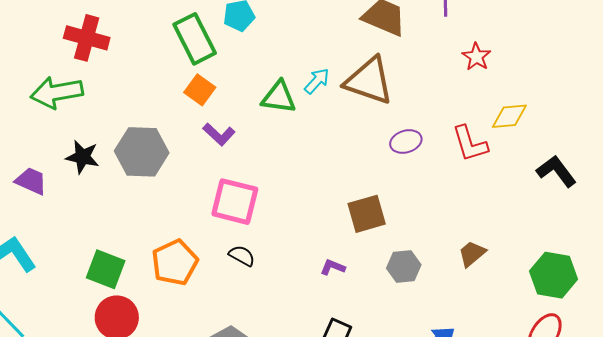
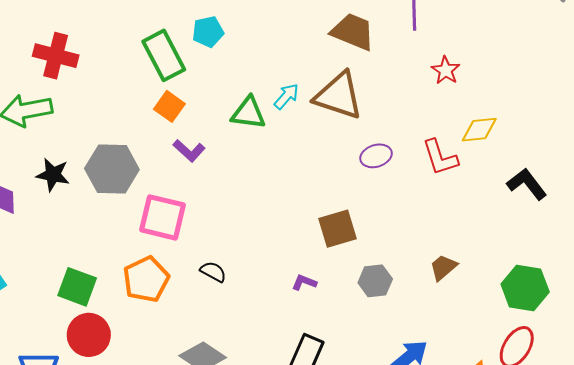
pink square: (235, 202) -> (163, 217), moved

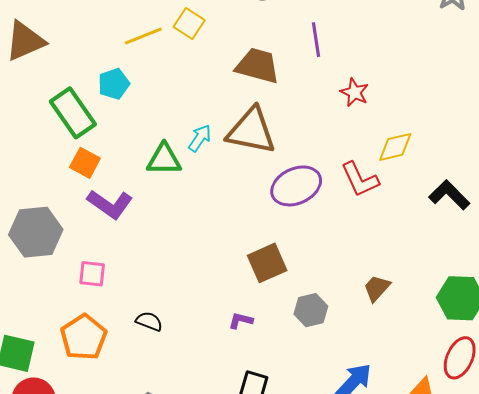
purple L-shape: (189, 151) -> (110, 204), size x1.4
purple ellipse: (376, 156) -> (296, 186), size x1.6
pink square: (163, 217) -> (92, 274), size x0.6

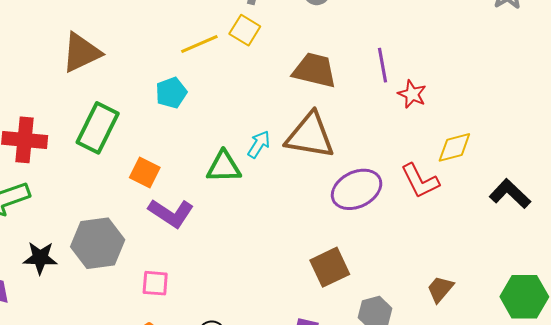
purple line: (316, 40) -> (382, 65), moved
green rectangle: (73, 113) -> (98, 128), moved, turned 63

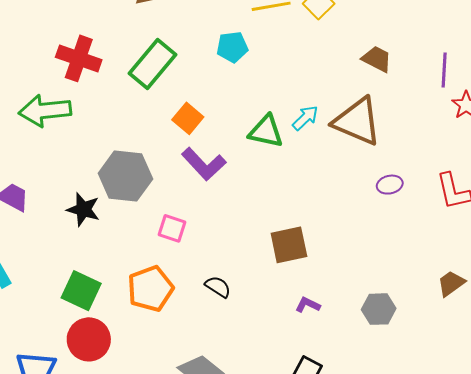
brown trapezoid: (314, 70) -> (377, 59), size x0.7
purple ellipse: (357, 189) -> (390, 185), size x0.5
black star: (40, 258) -> (83, 209), moved
brown square: (330, 267) -> (289, 245), moved
brown trapezoid: (440, 289) -> (451, 283), moved

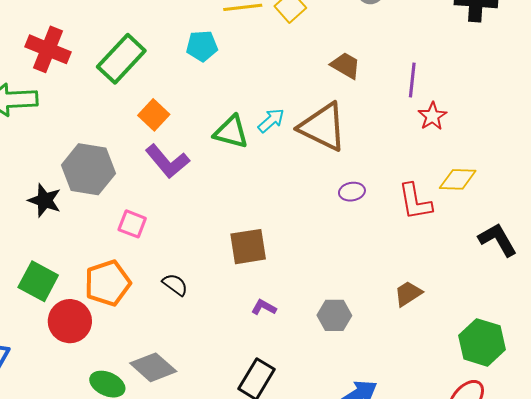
red circle: (89, 339) -> (70, 321), moved

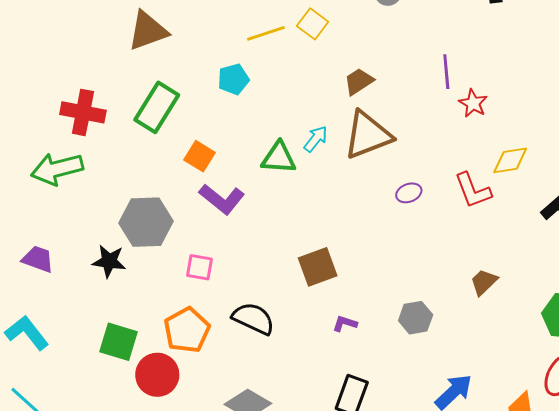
brown trapezoid: (346, 65) -> (359, 81), moved, turned -52
brown triangle: (323, 127) -> (368, 135), turned -36
black semicircle: (175, 285) -> (253, 318), size x1.6

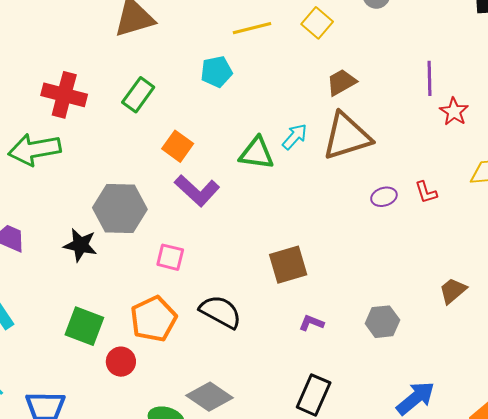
yellow square: (313, 24) -> (317, 23), moved
green rectangle: (157, 107) -> (138, 95), size x0.7
red L-shape: (473, 190) -> (426, 192), moved, size x0.6
red circle: (157, 375) -> (121, 362), size x0.7

